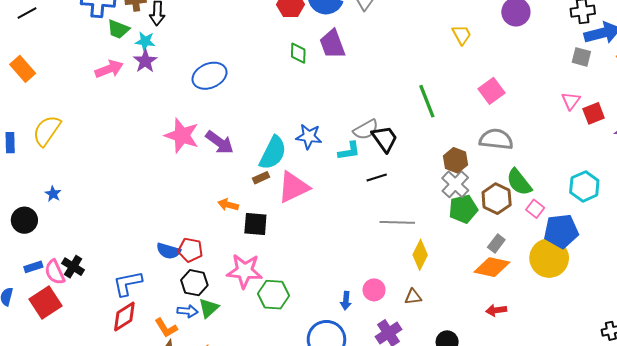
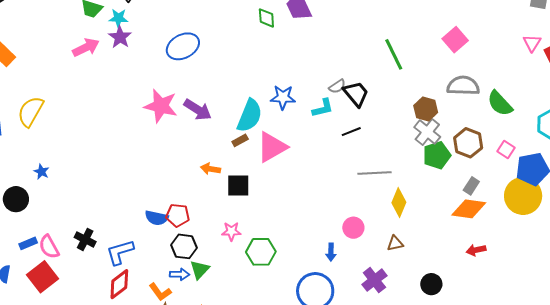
gray semicircle: (366, 130) -> (337, 86), size x0.7
green semicircle: (519, 182) -> (500, 103), moved
black cross: (73, 267) -> (85, 239), moved
pink star: (245, 271) -> (231, 231), size x0.6
pink circle: (374, 290) -> (353, 228), moved

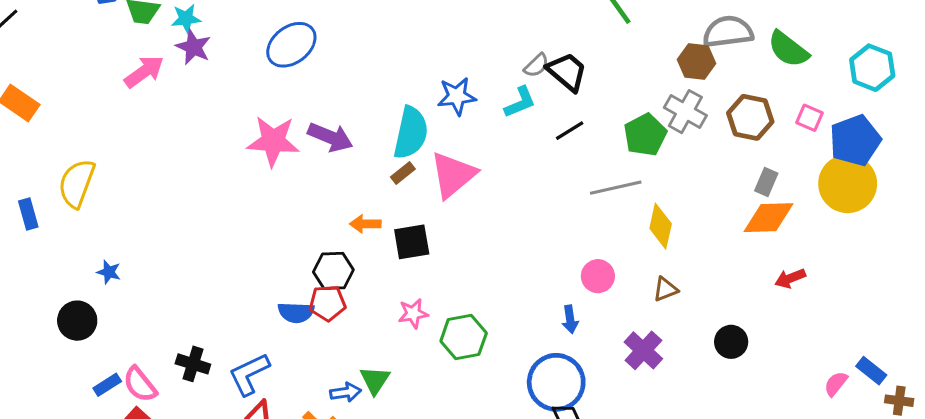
brown hexagon: (426, 109) -> (697, 61), moved
green pentagon: (437, 155) -> (645, 135), moved
black hexagon: (184, 246) -> (333, 271), moved

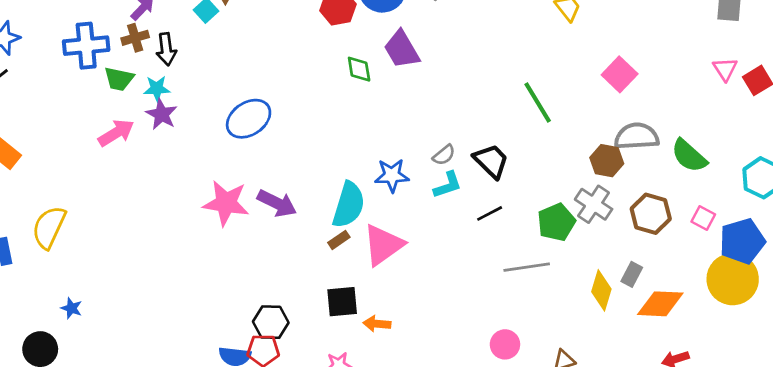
gray semicircle: (536, 65) -> (444, 155), moved
gray rectangle: (766, 182) -> (632, 274), moved
orange arrow: (365, 224) -> (377, 324), moved
yellow diamond: (661, 226) -> (601, 290), moved

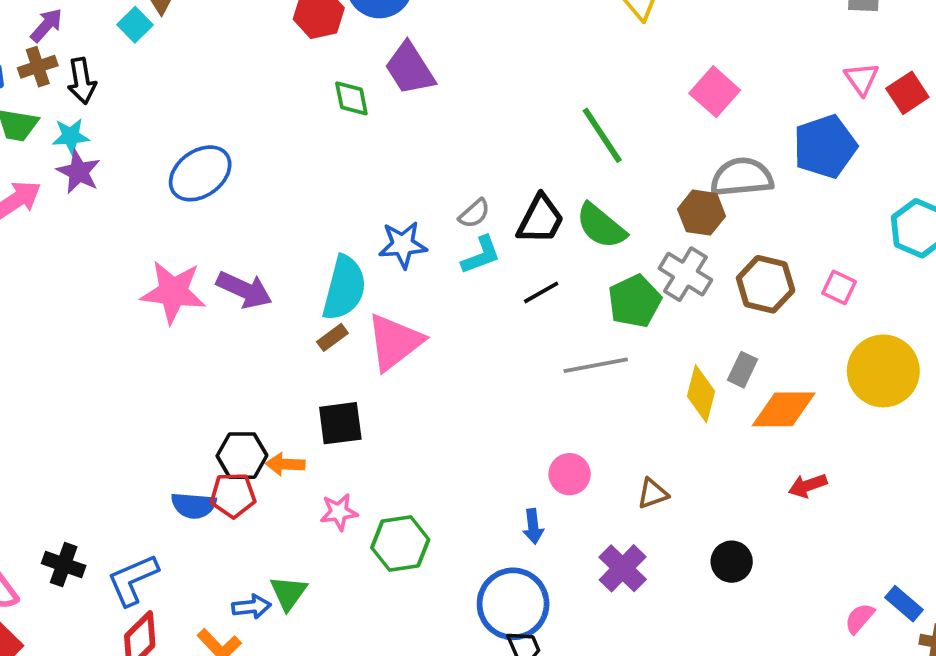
green semicircle: (689, 156) -> (601, 226), moved
black trapezoid: (491, 161) -> (541, 219), turned 75
blue pentagon: (742, 241) -> (825, 147), moved
orange arrow: (377, 324) -> (285, 464), moved

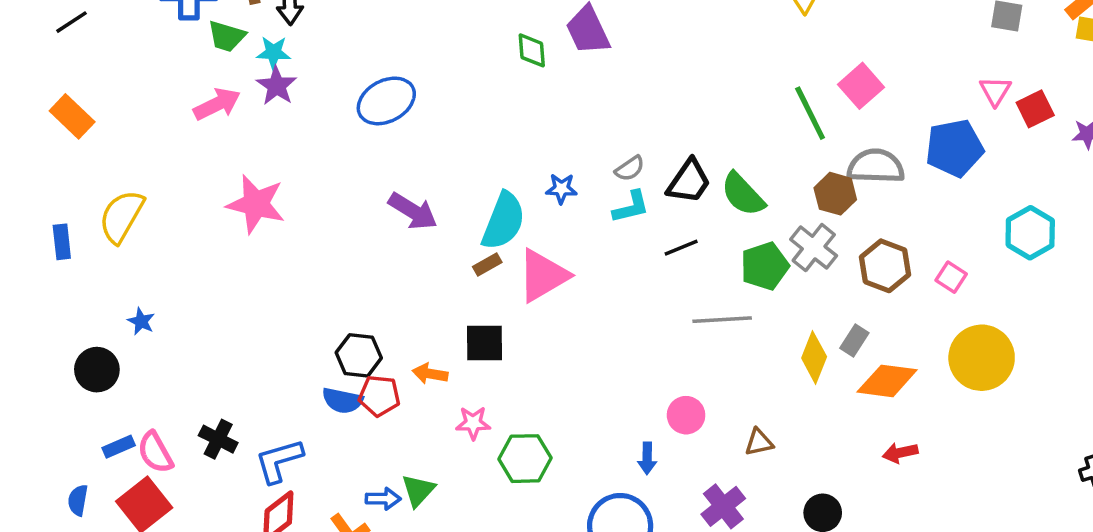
green line: (602, 135) -> (810, 113), moved
blue star: (403, 245) -> (561, 189), size x0.7
pink star: (173, 292) -> (256, 204), moved
black hexagon: (242, 456) -> (359, 355), moved

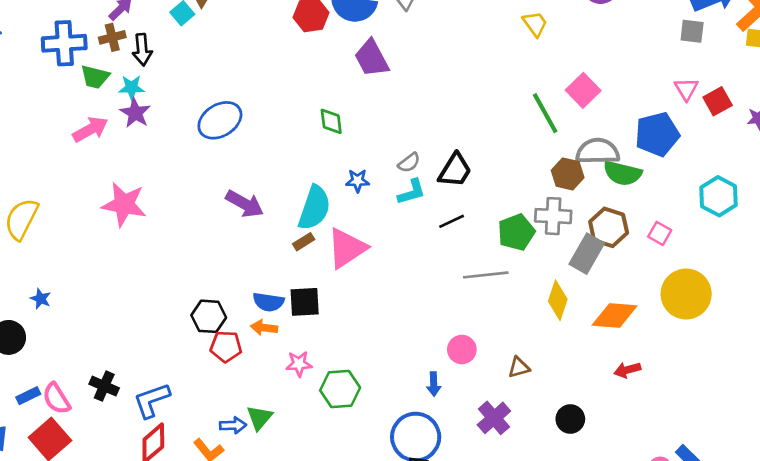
green diamond: (532, 50) -> (331, 121), moved
green semicircle: (743, 194) -> (623, 173), moved, turned -30
gray cross: (814, 248) -> (553, 216), turned -33
gray rectangle: (854, 340) -> (587, 254), moved, size x1.6
blue semicircle: (343, 401) -> (268, 302), moved

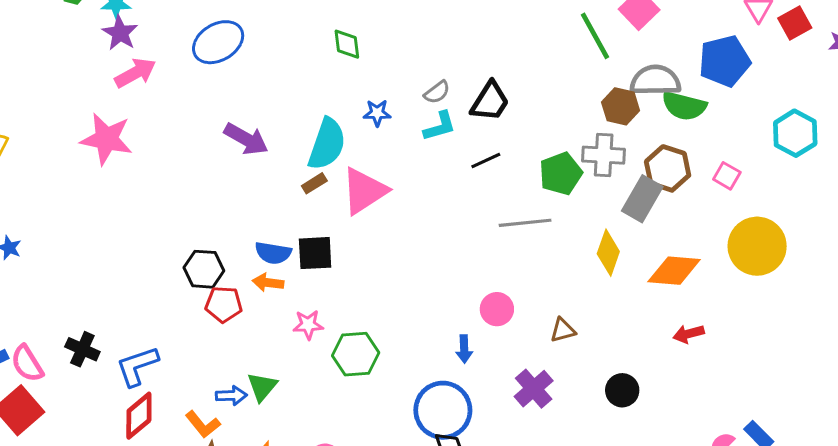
pink arrow: (90, 129) -> (135, 73), moved

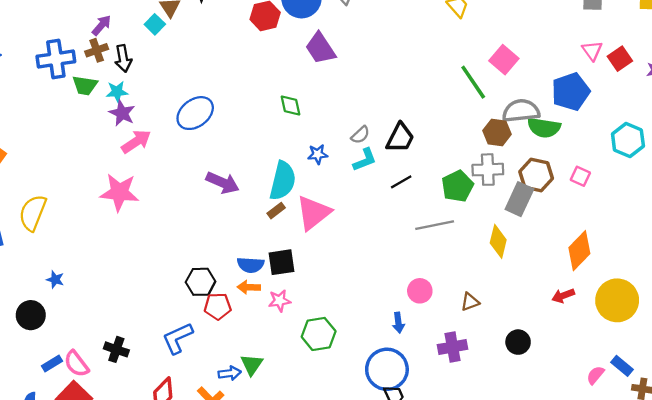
yellow circle: (757, 246) -> (617, 300), moved
orange diamond: (674, 271) -> (579, 251), moved, turned -45
pink star: (308, 325) -> (280, 301), moved
blue L-shape: (137, 366) -> (178, 338), moved
purple cross: (534, 389) -> (453, 347), turned 36

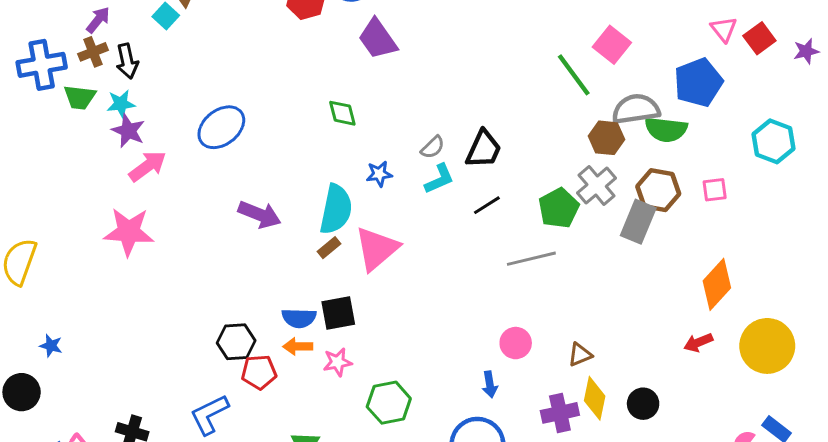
gray cross: (488, 170) -> (597, 185), turned -36
pink square: (580, 176) -> (715, 190), turned -30
yellow diamond: (498, 241) -> (595, 398), moved

